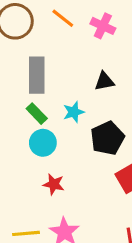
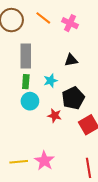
green rectangle: (37, 114) -> (26, 82), turned 48
red star: (54, 184) -> (55, 116), moved

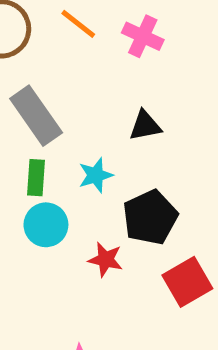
gray rectangle: (26, 56) -> (36, 116), turned -35

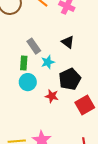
gray rectangle: (36, 116) -> (34, 46), moved, size x0.7
black triangle: (145, 126) -> (68, 42), turned 48

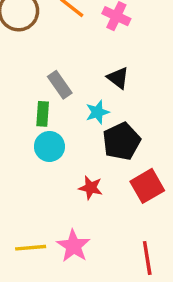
cyan star: (48, 62) -> (97, 112), moved
red star: (52, 96) -> (91, 188), moved

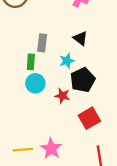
gray rectangle: (60, 85) -> (42, 43), turned 42
red square: (147, 186) -> (89, 118), moved
red star: (91, 188) -> (62, 96), moved

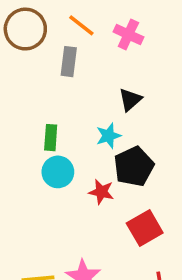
black triangle: (80, 38) -> (130, 100), turned 42
gray rectangle: (42, 43) -> (69, 62), moved

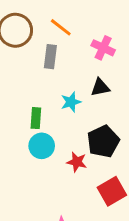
pink cross: (128, 34) -> (103, 48), moved
black triangle: (130, 100) -> (100, 87), turned 30
cyan star: (109, 136) -> (71, 102), moved

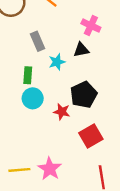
pink cross: (103, 48) -> (91, 26), moved
gray rectangle: (50, 57) -> (37, 41), moved, turned -30

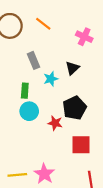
pink cross: (91, 26) -> (84, 37), moved
black triangle: (81, 50) -> (72, 68), turned -32
red square: (91, 136) -> (81, 145), turned 30

